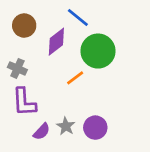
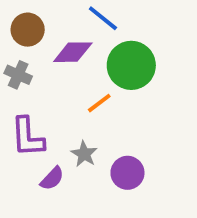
purple diamond: (56, 42) -> (73, 52), turned 36
gray cross: (17, 68) -> (18, 75), moved
gray star: (66, 126) -> (84, 154), moved

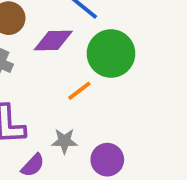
gray star: (84, 154) -> (64, 141), turned -30

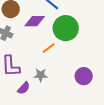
purple circle: (107, 160) -> (84, 76), moved

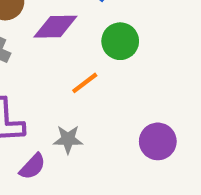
green circle: (66, 28) -> (120, 41), size x0.7

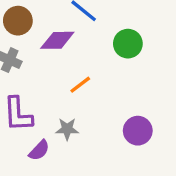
green circle: (120, 41) -> (128, 44), moved

